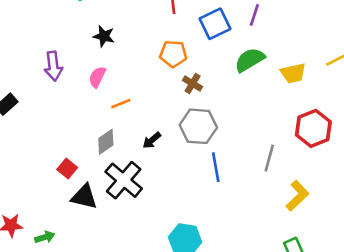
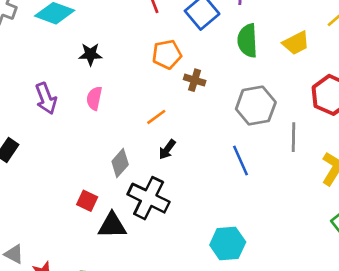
green semicircle: (250, 60) -> (247, 41), turned -48
orange line: (121, 104) -> (156, 117), moved
gray hexagon: (198, 126) -> (256, 106), moved

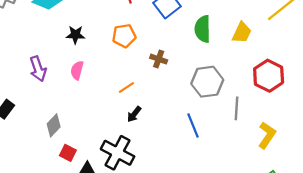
yellow trapezoid: (296, 43) -> (242, 33), turned -40
orange pentagon: (167, 54) -> (124, 36), moved
gray diamond: (120, 163) -> (54, 125), moved

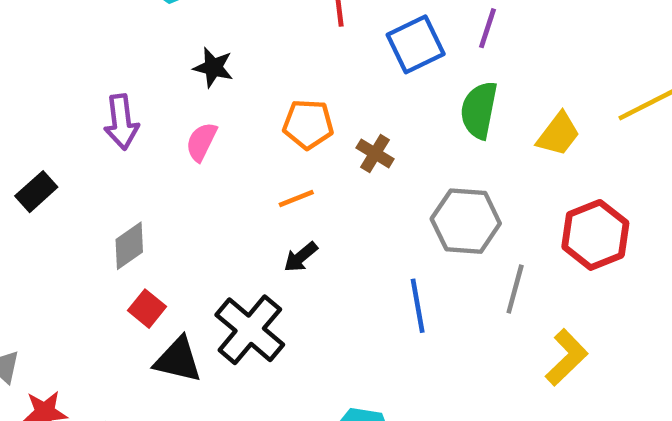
orange pentagon: (124, 36) -> (308, 124), moved

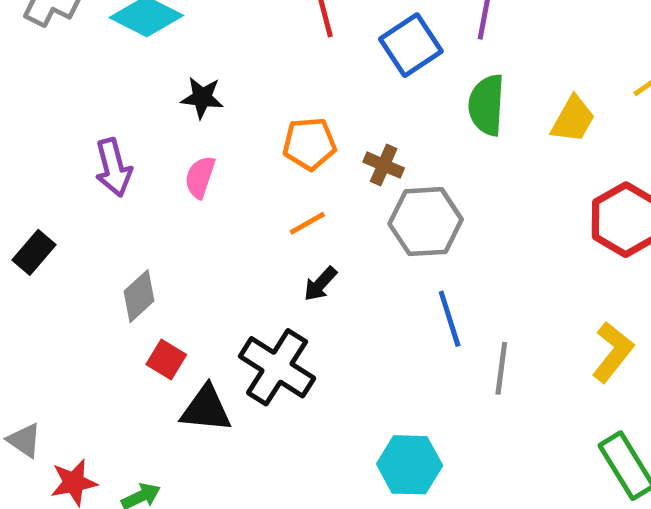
gray hexagon: (466, 221) -> (426, 222), moved
gray line: (515, 289) -> (501, 368), moved

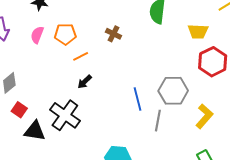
yellow trapezoid: (573, 119) -> (198, 31), moved, turned 60
orange pentagon: (309, 144) -> (65, 34), moved
gray hexagon: (426, 222) -> (173, 91), moved

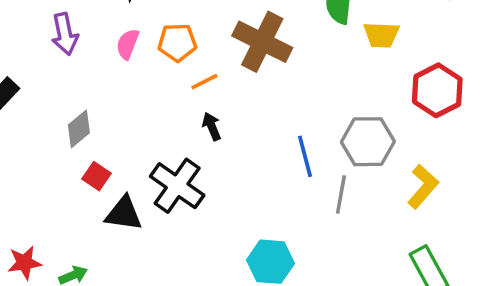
yellow trapezoid: (198, 31) -> (381, 35), moved
brown cross: (114, 34) -> (262, 42), size x2.0
black arrow: (85, 82) -> (212, 126), turned 112

